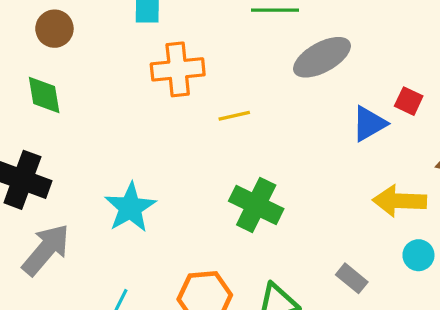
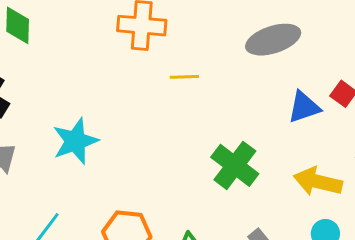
green cross: (256, 205) -> (235, 165), moved

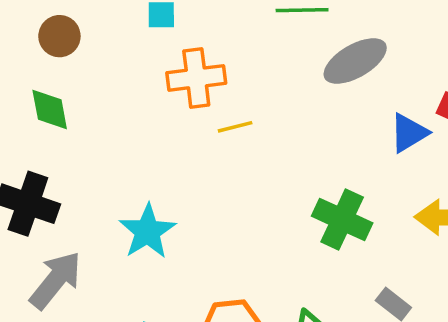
yellow line: (184, 77) -> (235, 127), moved

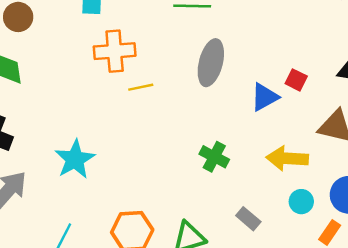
gray ellipse: (355, 61) -> (211, 63), moved, turned -48
green cross: (342, 219) -> (214, 157), size x0.7

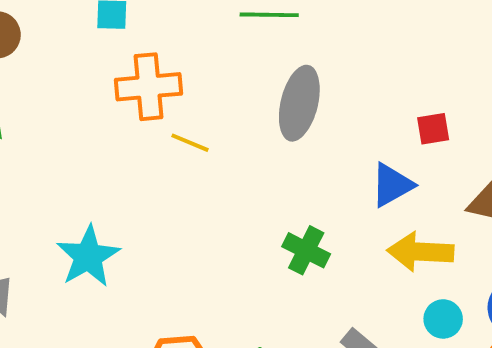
red square: (296, 80) -> (433, 129), turned -35
yellow line: (141, 87) -> (190, 143), turned 35
blue triangle: (265, 97) -> (392, 185), moved

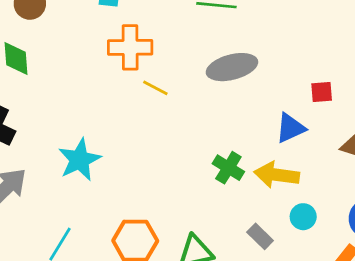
gray ellipse: (299, 103) -> (232, 67), turned 57
yellow arrow: (420, 252) -> (277, 175), moved
cyan circle: (443, 319) -> (303, 217), moved

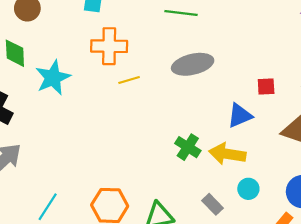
yellow line: (155, 88) -> (129, 80), turned -45
cyan star: (80, 160) -> (53, 78), moved

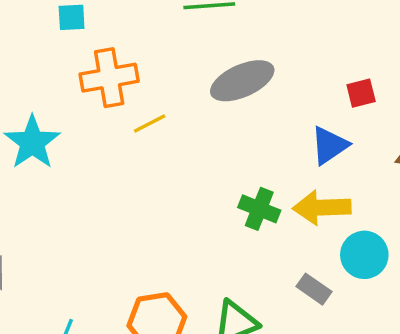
cyan circle: (248, 189) -> (364, 255), size x1.4

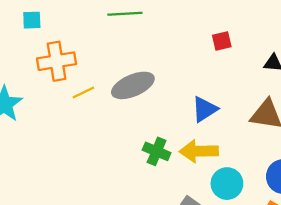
gray ellipse: (242, 81) -> (133, 85), moved
red square: (361, 93) -> (222, 41), moved

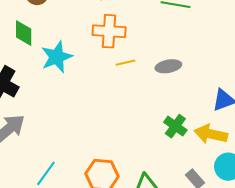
gray ellipse: (133, 85) -> (168, 66), size x0.7

